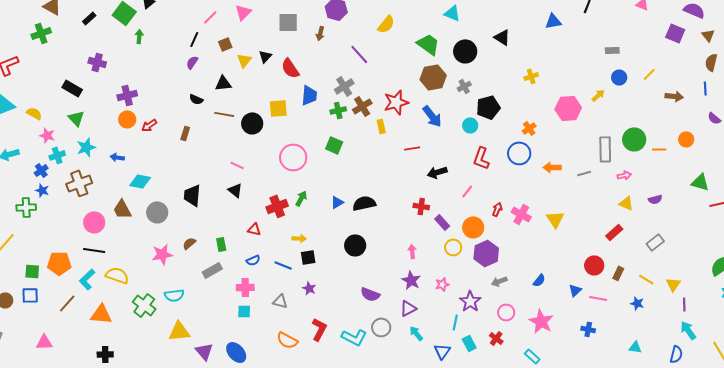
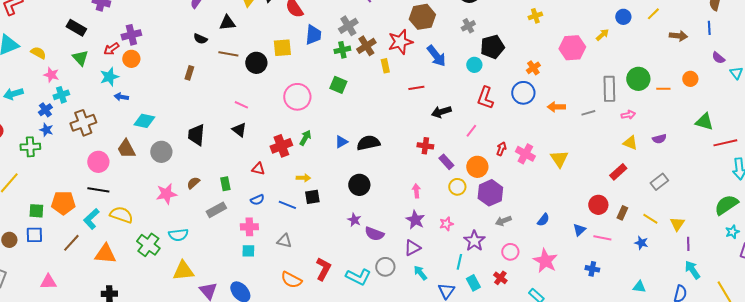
brown hexagon: (433, 77) -> (422, 17), moved
red arrow: (149, 125) -> (111, 49), moved
cyan star: (86, 147) -> (109, 77), moved
purple star: (309, 288) -> (354, 220), moved

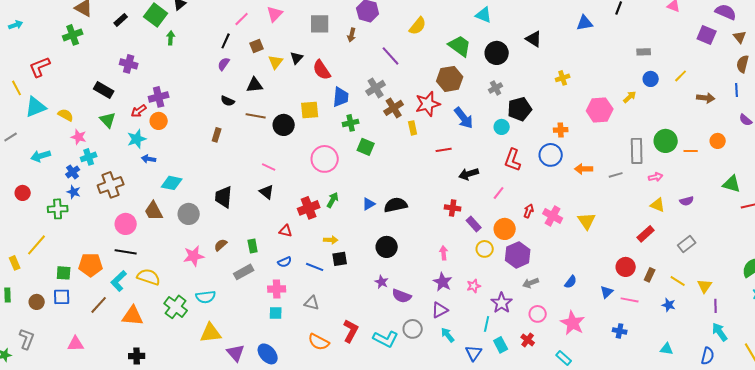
green cross: (342, 50) -> (351, 123), moved
orange cross: (533, 68) -> (561, 130), turned 32

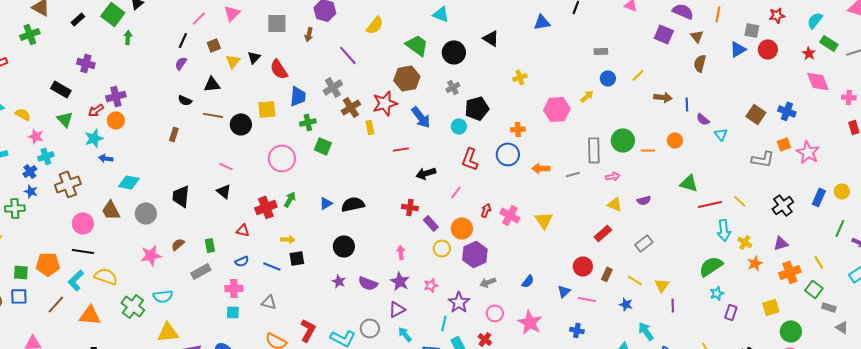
blue line: (737, 90) -> (687, 104), moved
purple semicircle: (402, 296) -> (368, 283), moved
cyan arrow: (720, 332) -> (646, 331), moved

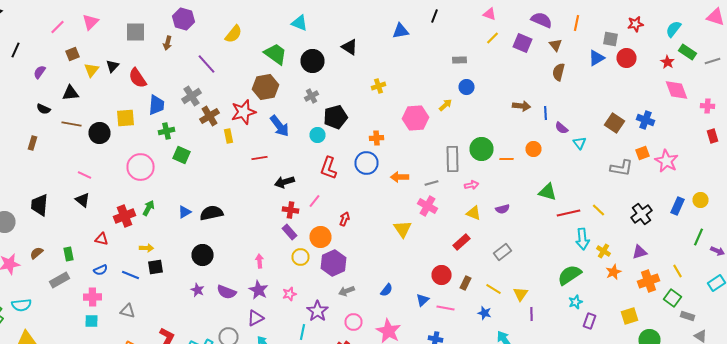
black line: (183, 40) -> (16, 50), moved
yellow line: (638, 75) -> (492, 38), moved
red cross: (410, 207) -> (290, 210), moved
pink cross: (510, 215) -> (428, 206), moved

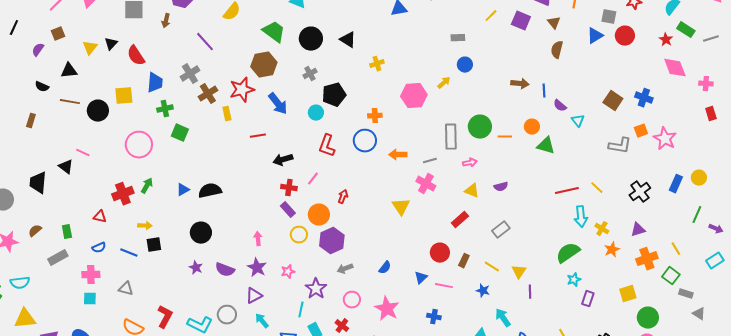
black triangle: (350, 47) -> (348, 40), moved
brown square: (72, 54) -> (58, 34), moved
green triangle: (548, 192) -> (546, 146), moved
black triangle: (82, 200) -> (66, 167), moved

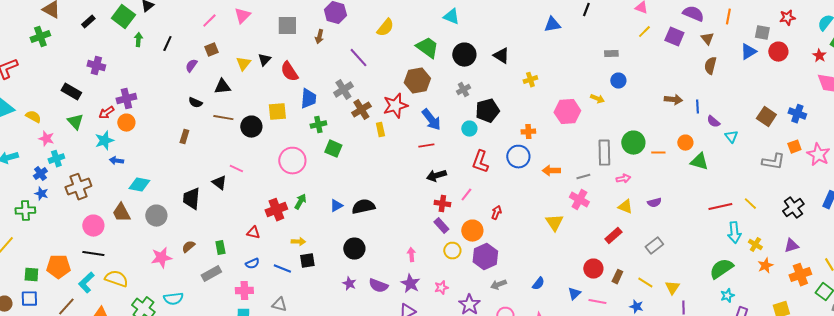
yellow arrow: (444, 83) -> (597, 99), turned 64
red line: (258, 136) -> (426, 146), moved

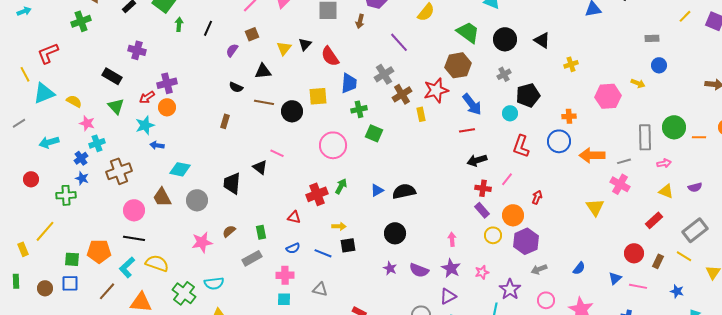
orange arrow: (551, 171) -> (592, 155), size x1.4
gray rectangle: (654, 246) -> (695, 230), size x1.4
yellow line: (645, 283) -> (684, 256), moved

